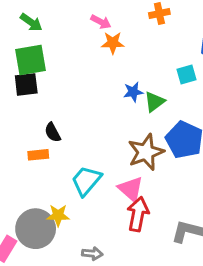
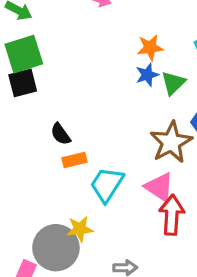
orange star: (113, 43) -> (150, 48), moved
orange rectangle: (38, 155) -> (74, 160), moved

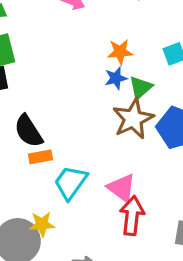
black semicircle: (61, 134) -> (28, 131), size x1.5
brown star: (171, 142) -> (133, 119), moved

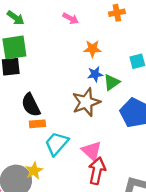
orange star: (120, 52) -> (92, 49), moved
brown star: (133, 119) -> (86, 102), moved
yellow star: (42, 224) -> (34, 171), turned -30

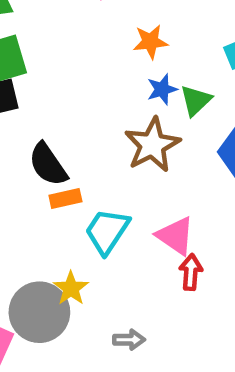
red arrow: (97, 171) -> (191, 272), size x0.7

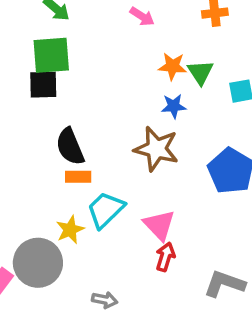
green triangle: (196, 100) -> (200, 72), moved, turned -32
brown star: (152, 145) -> (156, 149), turned 30
yellow star: (71, 288) -> (70, 230), moved

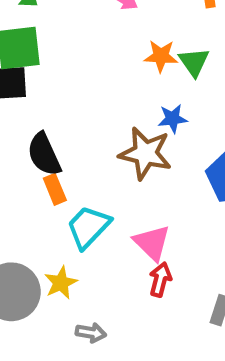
blue star: (174, 106) -> (173, 119), moved
orange rectangle: (78, 177) -> (55, 189), turned 70
yellow star: (70, 230) -> (61, 283), moved

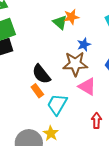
green triangle: (194, 62) -> (60, 22), moved
black semicircle: (44, 154) -> (41, 74), moved
pink triangle: (152, 243) -> (87, 86), moved

